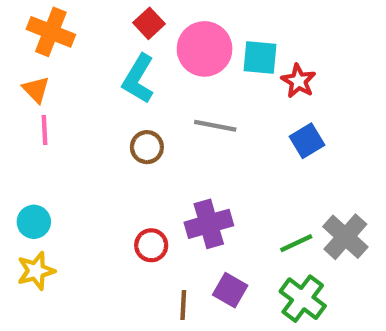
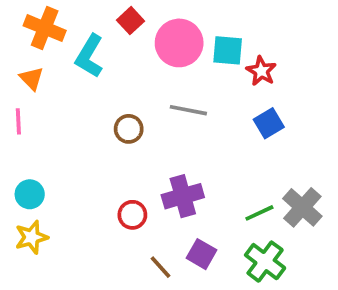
cyan L-shape: (138, 79) -> (89, 56), moved
pink line: (44, 130) -> (18, 121), moved
brown line: (183, 305) -> (160, 267), turned -45

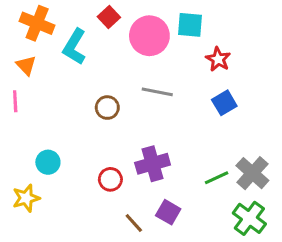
cyan square: (228, 50) -> (190, 25), moved
cyan circle: (30, 194) -> (48, 162), moved
green cross: (265, 262) -> (249, 218), moved

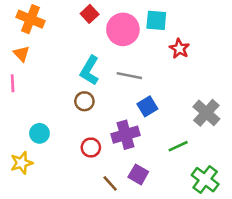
cyan L-shape: (74, 47) -> (90, 70), moved
blue square: (224, 103) -> (147, 106), moved
brown circle: (107, 108) -> (84, 101), moved
gray cross: (252, 173) -> (206, 113), moved

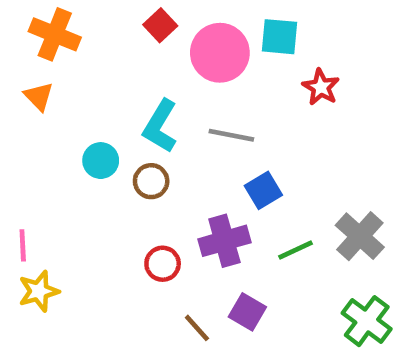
pink line: (13, 83) -> (23, 245), moved
gray cross: (206, 113) -> (360, 236), moved
cyan circle: (39, 133) -> (101, 161), moved
green line: (178, 146) -> (296, 250), moved

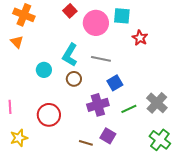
brown circle: (151, 181) -> (74, 79), moved
red circle: (163, 264) -> (49, 115), moved, size x1.5
yellow star: (39, 291) -> (19, 138), moved
brown line: (197, 328) -> (86, 143), turned -32

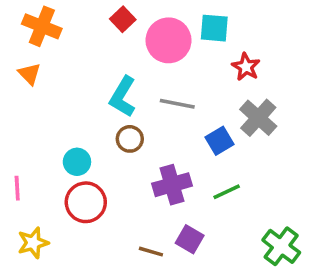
cyan circle: (44, 70) -> (77, 162), moved
blue square: (115, 83) -> (220, 141), moved
gray cross: (157, 103) -> (258, 118), moved

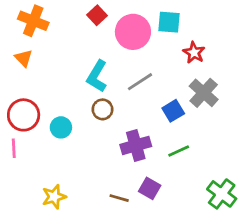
gray line: (177, 104) -> (140, 82), turned -44
red circle: (86, 202) -> (24, 115), moved
yellow star: (33, 243) -> (54, 197), moved

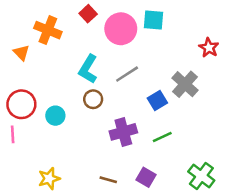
orange cross: (33, 21) -> (48, 30), moved
red star: (194, 53) -> (209, 48), moved
purple square: (150, 188) -> (146, 177), moved

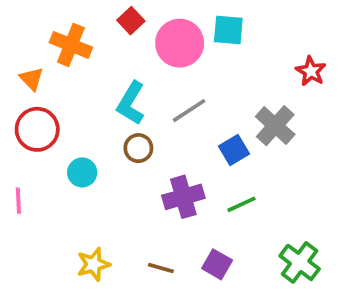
red circle: (21, 104) -> (37, 129), moved
yellow star: (49, 179) -> (93, 264), moved

